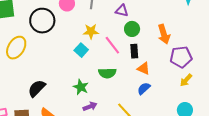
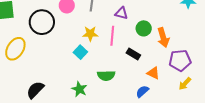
green circle: (132, 29) -> (144, 28), moved
pink line: (112, 45) -> (112, 36), moved, turned 42
black rectangle: (134, 51) -> (133, 54), turned -56
orange triangle: (144, 68) -> (153, 73), moved

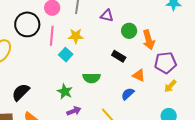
pink line: (112, 36) -> (52, 36), moved

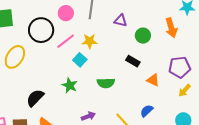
pink line: (52, 36) -> (66, 41), turned 48
orange arrow: (149, 40) -> (171, 28), moved
green star: (65, 92) -> (70, 85), moved
blue semicircle: (128, 94) -> (147, 111), moved

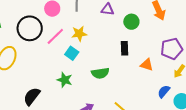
black rectangle: (133, 61) -> (124, 48), turned 64
blue semicircle: (147, 111) -> (164, 91), moved

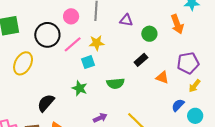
black rectangle: (124, 48) -> (141, 60), turned 48
cyan square: (72, 53) -> (88, 62), turned 32

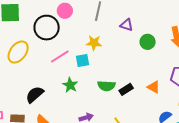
pink circle: (71, 16) -> (65, 11), moved
pink line: (73, 44) -> (60, 56), moved
black rectangle: (141, 60) -> (126, 89), moved

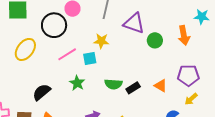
purple triangle: (127, 25) -> (134, 23), size x1.6

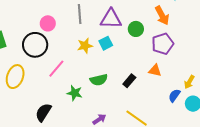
cyan square: (90, 59) -> (106, 43), moved
purple pentagon: (188, 75) -> (163, 44), moved
green semicircle: (113, 84) -> (99, 80), moved
yellow arrow: (191, 99) -> (189, 82), moved

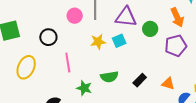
pink circle: (48, 23) -> (75, 16), moved
black circle: (35, 45) -> (48, 37), size x0.7
pink line: (56, 69) -> (68, 62), turned -54
orange triangle: (155, 70) -> (168, 83), moved

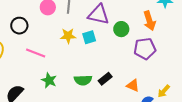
pink line: (68, 62) -> (36, 53), turned -66
green semicircle: (109, 77) -> (83, 80), moved

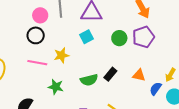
black circle: (19, 26) -> (36, 35), moved
green circle: (121, 29) -> (119, 38), moved
yellow star: (68, 36) -> (61, 55), moved

